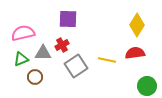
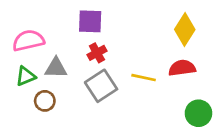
red cross: (62, 45) -> (97, 53), moved

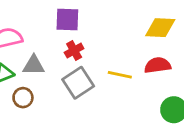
yellow diamond: (185, 30) -> (160, 28), turned 60

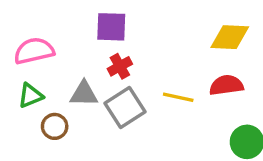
gray triangle: (34, 65) -> (84, 94), moved

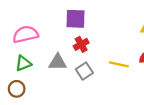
gray square: (125, 108) -> (84, 71), size x0.7
brown circle: (55, 126) -> (17, 89), moved

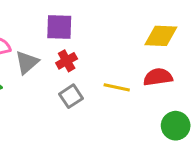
gray triangle: (58, 62) -> (27, 62), moved, turned -42

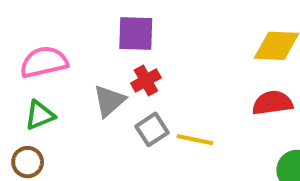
gray triangle: (27, 62) -> (109, 101), moved
yellow line: (117, 87) -> (195, 140), moved

